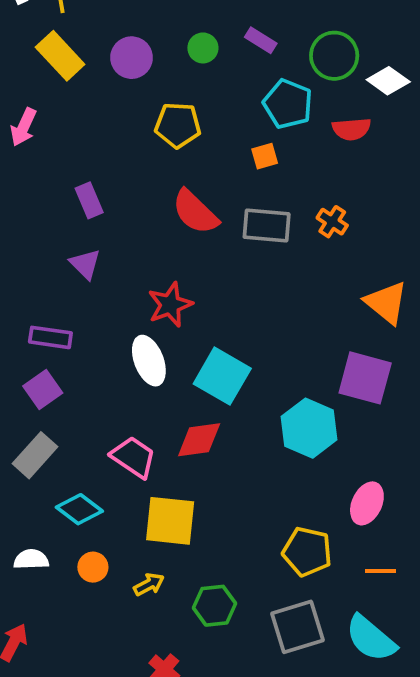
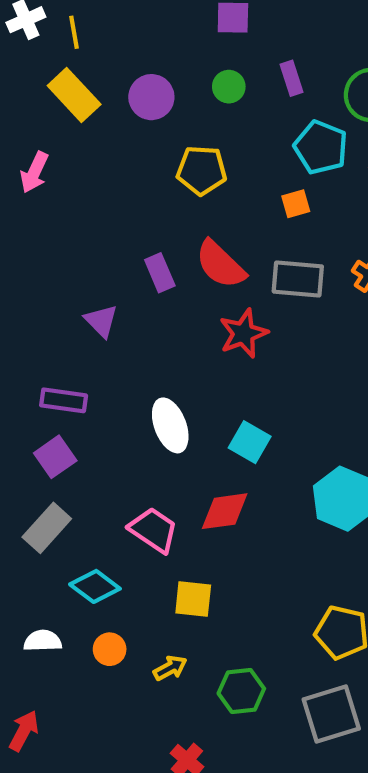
purple rectangle: (261, 40) -> (292, 78), turned 40
purple rectangle: (89, 200) -> (160, 273), moved
red star: (170, 305) -> (243, 333), moved
cyan square: (222, 376) -> (250, 442), size x0.7
yellow square: (170, 521) -> (193, 599), size x0.7

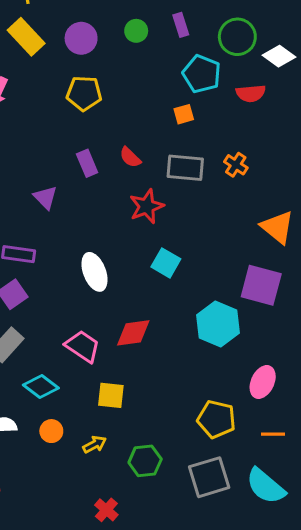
yellow pentagon: (202, 170) -> (84, 93), moved
red semicircle: (220, 264) -> (130, 157), size x0.6
cyan square: (250, 442) -> (166, 263), moved

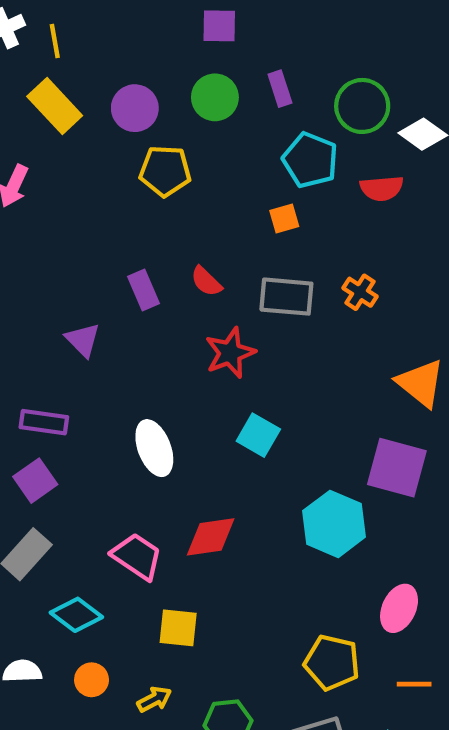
green circle: (136, 31) -> (215, 97), size x1.4
yellow pentagon: (84, 93) -> (165, 171), moved

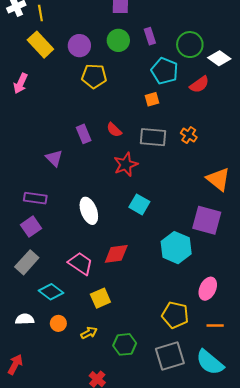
red semicircle: (382, 188) -> (199, 85), turned -30
yellow square: (178, 628) -> (100, 298), turned -30

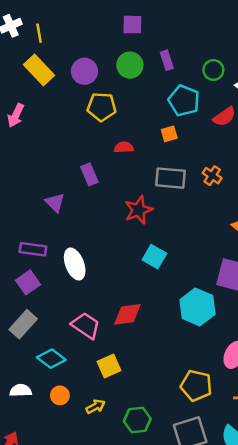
green circle: (190, 45) -> (213, 70), size x0.7
red semicircle: (114, 130) -> (124, 147), moved, turned 133
white ellipse: (89, 211) -> (75, 264), moved

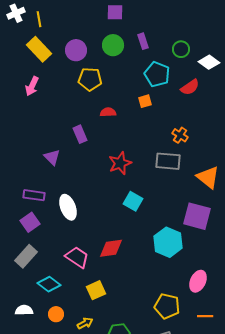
pink arrow: (16, 115) -> (32, 86), moved
gray rectangle: (170, 178) -> (168, 161), moved

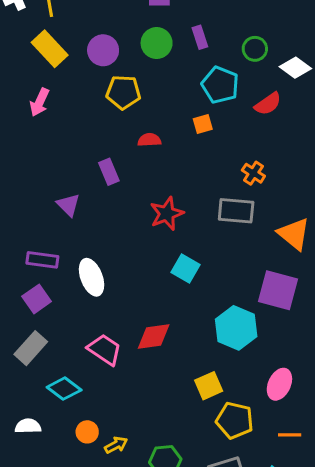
yellow square: (96, 290) -> (209, 386), moved
orange circle: (56, 314) -> (87, 432), moved

